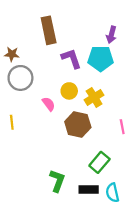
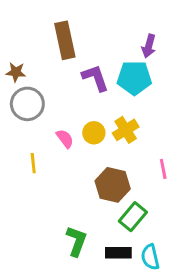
yellow circle: (69, 91) -> (94, 133), moved
yellow line: (12, 122) -> (33, 163), moved
brown hexagon: (78, 124) -> (113, 185), moved

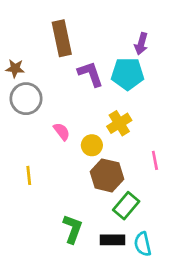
yellow circle: (94, 133) -> (92, 145), moved
yellow line: (33, 163) -> (29, 175), moved

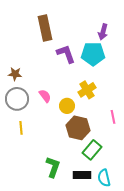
brown star: (15, 68) -> (15, 74), moved
gray circle: (26, 99) -> (17, 99), moved

